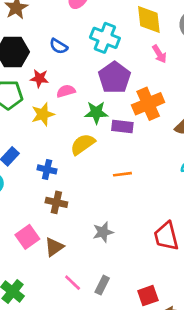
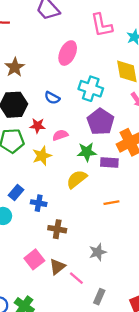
blue cross: (47, 169) -> (39, 203), moved
pink line: (73, 283) -> (76, 278), moved

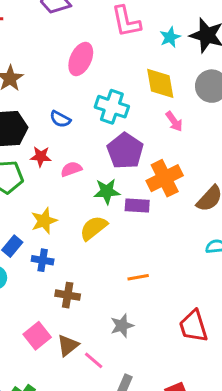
yellow star: (42, 156) -> (44, 221), moved
orange line: (111, 203) -> (138, 277), moved

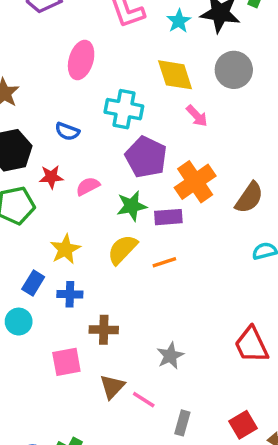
orange line: (138, 277) -> (164, 262), moved
pink square: (37, 336) -> (66, 362), moved, turned 36

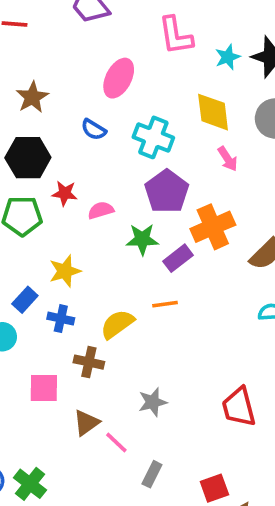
blue semicircle: (67, 131) -> (94, 130), moved
purple rectangle: (168, 217) -> (178, 258), turned -44
yellow semicircle: (122, 249) -> (117, 324), moved

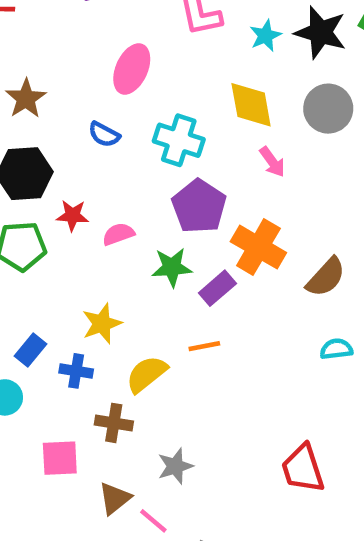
orange cross: (213, 227) -> (258, 247), turned -33
yellow star: (65, 271) -> (102, 324), moved
gray star: (153, 402) -> (175, 466), moved

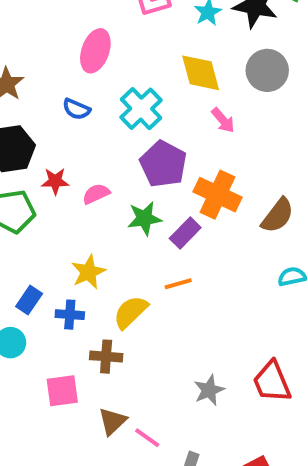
cyan cross: (179, 140) -> (141, 109), turned 33
gray star: (175, 466) -> (209, 390), moved

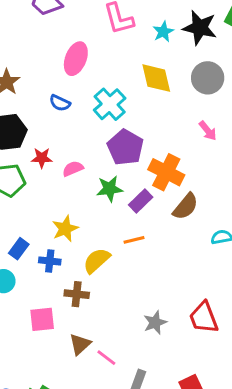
pink arrow: (223, 120) -> (208, 131), moved
brown semicircle: (278, 216) -> (186, 206), moved

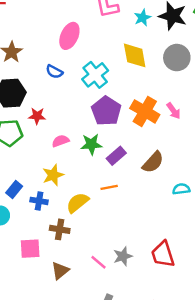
pink arrow: (208, 131) -> (174, 111), moved
pink semicircle: (73, 169) -> (61, 141), moved
orange cross: (166, 172) -> (145, 111), moved
pink line: (106, 358) -> (98, 262), moved

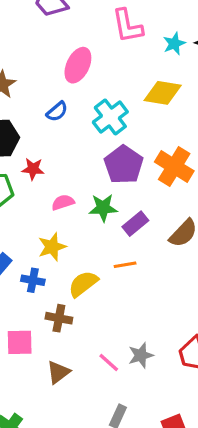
yellow diamond: (135, 55) -> (163, 93), turned -72
blue semicircle: (54, 72) -> (57, 112), turned -70

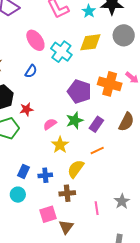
pink ellipse: (78, 65) -> (35, 40), turned -45
cyan cross: (110, 117) -> (61, 52), moved
yellow star: (52, 247) -> (60, 145), moved
pink line: (109, 363) -> (97, 208), moved, turned 56
brown triangle: (58, 372) -> (66, 227), moved

